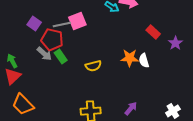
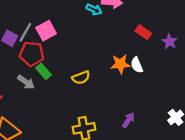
pink square: (77, 21) -> (46, 31), moved
gray line: (62, 25) -> (25, 32), moved, turned -42
gray arrow: (44, 54) -> (26, 82), moved

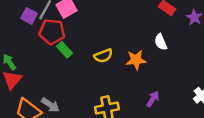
orange star: (120, 64) -> (136, 60), moved
gray arrow: (26, 82) -> (50, 105), moved

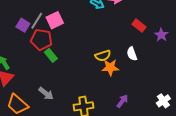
yellow semicircle: (103, 56) -> (103, 56), moved
gray arrow: (50, 105) -> (46, 94), moved

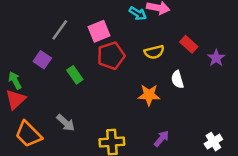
pink square: (55, 20) -> (99, 31), moved
purple square: (23, 25) -> (42, 60), moved
red pentagon: (41, 40) -> (111, 56), moved, turned -30
yellow semicircle: (103, 56) -> (154, 52), moved

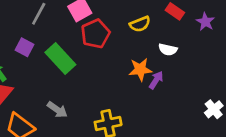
green rectangle: (75, 75) -> (60, 58), size x1.6
white semicircle: (177, 79) -> (168, 49), turned -54
purple arrow: (161, 139) -> (156, 80), moved

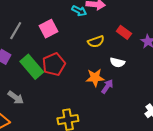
red pentagon: (95, 34) -> (54, 64), moved
gray arrow: (57, 110) -> (16, 97), moved

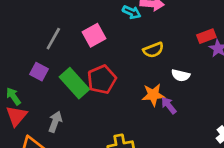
red rectangle: (124, 32) -> (206, 36), moved, turned -56
purple arrow: (107, 86) -> (169, 105), turned -72
gray arrow: (16, 97) -> (55, 122), turned -105

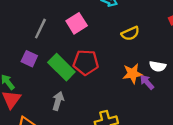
white semicircle: (181, 75) -> (158, 66), moved
red pentagon: (102, 79) -> (86, 62), turned 30
gray arrow: (55, 122) -> (58, 101), moved

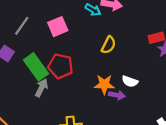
yellow semicircle: (130, 33) -> (109, 45), turned -48
purple arrow: (147, 82) -> (117, 95), turned 133
gray arrow: (58, 101) -> (41, 88), moved

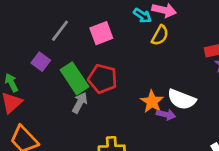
yellow semicircle: (109, 45) -> (160, 35), moved
white semicircle: (130, 81) -> (182, 99), size x1.5
orange star: (104, 84) -> (152, 102), turned 30

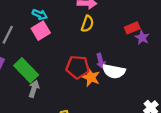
cyan arrow: (142, 16) -> (40, 15), moved
red pentagon: (103, 79) -> (78, 67), moved
purple arrow: (166, 115) -> (101, 61), moved, turned 72

